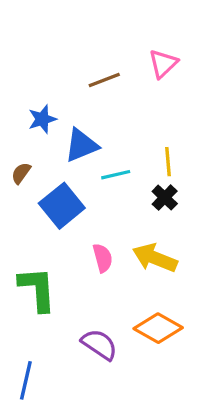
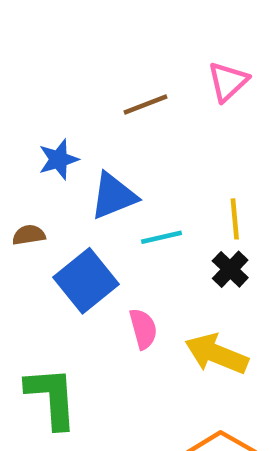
brown semicircle: (21, 173) -> (29, 235), turned 45
pink semicircle: (103, 258) -> (143, 329), moved

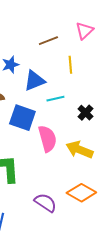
yellow line: (235, 219) -> (70, 65), moved
blue square: (86, 281) -> (22, 118), turned -32
pink semicircle: (143, 329) -> (47, 139), size x1.5

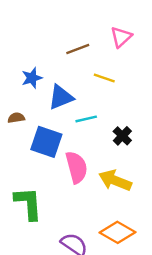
yellow line: (70, 65) -> (104, 78), turned -66

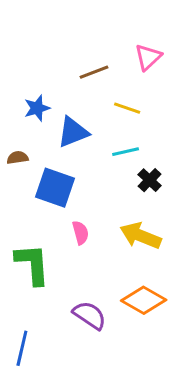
cyan line: (86, 119) -> (126, 152), moved
pink semicircle: (77, 167) -> (81, 233), moved, size x0.6

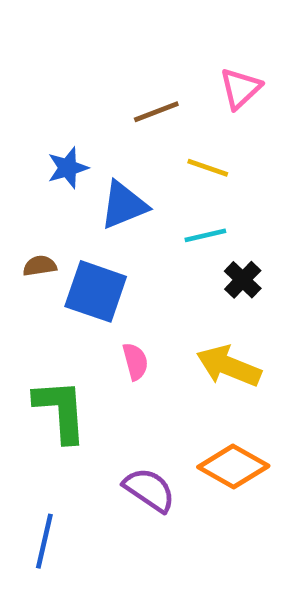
brown semicircle: (17, 158) -> (40, 266), moved

